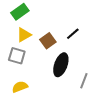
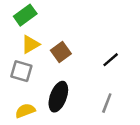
black line: (73, 34) -> (111, 60), moved
black ellipse: (61, 65) -> (58, 97), moved

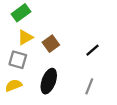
yellow semicircle: (25, 111) -> (14, 85), moved

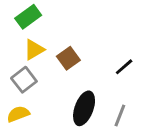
gray square: (18, 60) -> (24, 80), turned 36
black ellipse: (49, 81) -> (84, 108), moved

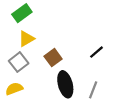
brown square: (68, 58) -> (53, 58), moved
black ellipse: (84, 108) -> (65, 84), turned -35

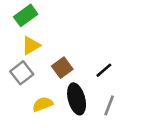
black line: (96, 52) -> (104, 70), moved
yellow semicircle: (14, 89) -> (43, 104), moved

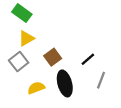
green rectangle: (26, 15) -> (22, 13), turned 72
gray line: (109, 105) -> (101, 80), moved

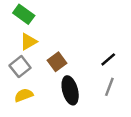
black line: (88, 59) -> (108, 59), moved
yellow semicircle: (36, 88) -> (24, 95), moved

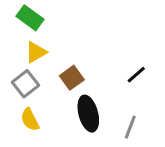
gray line: (109, 87) -> (130, 127), moved
yellow semicircle: (24, 95) -> (30, 120), turned -96

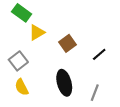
yellow triangle: (36, 52) -> (37, 32), moved
brown square: (72, 78) -> (68, 43), moved

